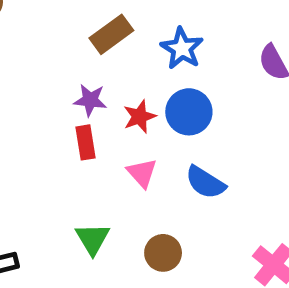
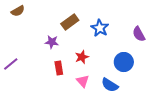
purple star: (90, 100) -> (52, 42), moved
blue circle: (189, 112) -> (124, 62), moved

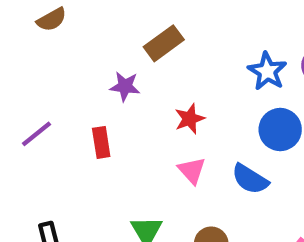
blue star: (100, 28) -> (267, 71), moved
red rectangle: (59, 68) -> (101, 142), moved

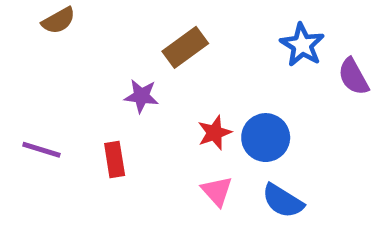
blue star: (267, 71) -> (302, 45), moved
blue circle: (280, 130) -> (266, 138), moved
purple line: (37, 134) -> (41, 150), turned 56

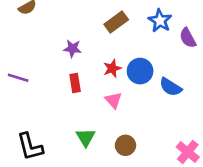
brown rectangle: (185, 47) -> (116, 22), moved
red rectangle: (115, 159) -> (75, 83), moved
blue semicircle: (283, 201) -> (171, 87), moved

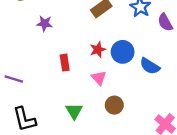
purple star: (72, 49) -> (45, 24), moved
purple line: (18, 78) -> (14, 79), moved
brown circle: (125, 145) -> (114, 105), moved

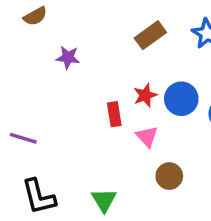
red rectangle: (65, 63) -> (114, 114), moved
green triangle: (74, 111) -> (104, 200), moved

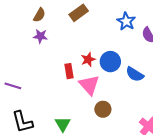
brown semicircle: (35, 16) -> (39, 15), moved, turned -32
brown rectangle: (150, 35) -> (79, 13), moved
pink triangle: (147, 137) -> (89, 85), size x1.5

